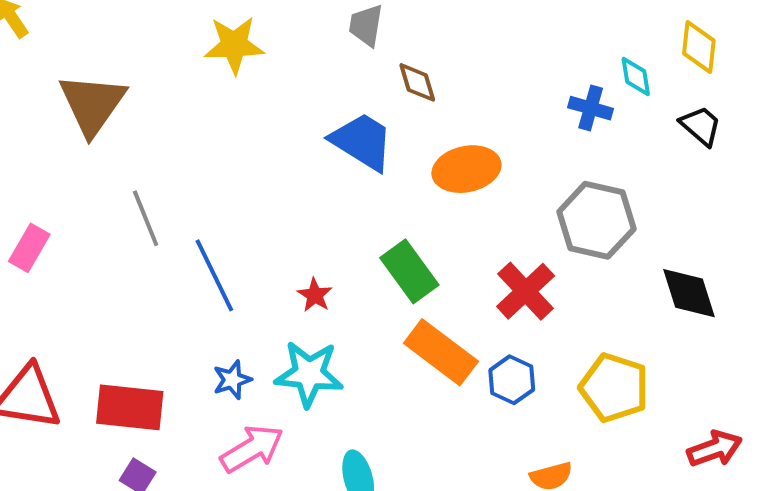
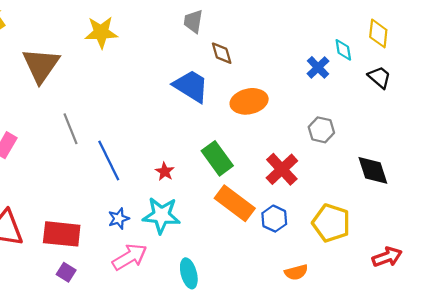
yellow star: (234, 45) -> (101, 32), moved
blue cross: (591, 108) -> (318, 67), turned 30
gray hexagon: (596, 220) -> (321, 130), size x0.6

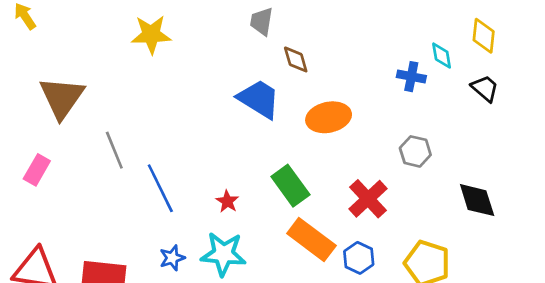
brown triangle: (41, 65) -> (62, 98), moved
blue cross: (318, 67) -> (411, 77), turned -35

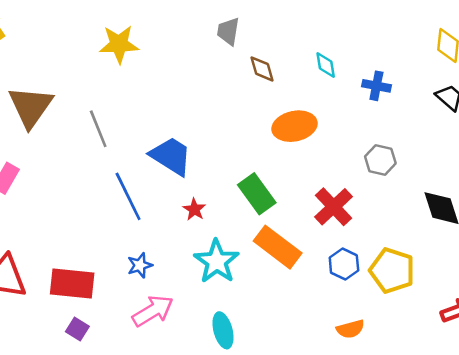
cyan diamond: (442, 56) -> (326, 65), moved
blue trapezoid: (259, 99) -> (171, 156), moved
gray line: (114, 150) -> (98, 129), moved
cyan star: (223, 254) -> (216, 261), moved, turned 30
blue hexagon: (359, 258) -> (344, 264), moved

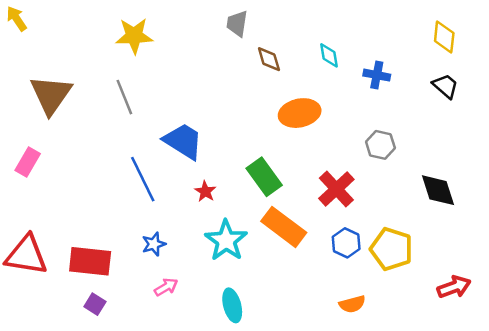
gray line: (98, 129) -> (124, 97), moved
pink arrow: (153, 311) -> (166, 287), size x0.6

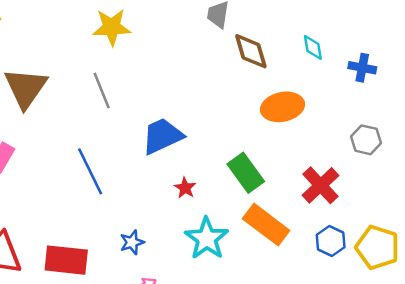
brown diamond: (269, 59) -> (251, 51), size x1.4
blue trapezoid: (183, 141) -> (162, 136), turned -57
blue line: (143, 179) -> (90, 171), moved

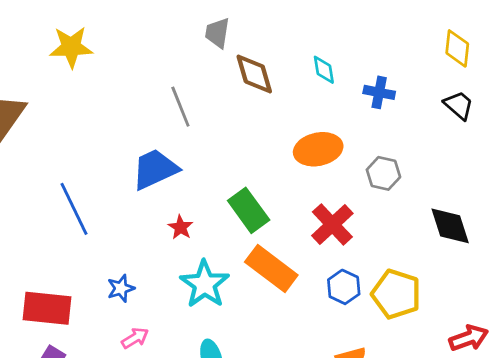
yellow star: (112, 27) -> (71, 47), moved
gray line: (102, 90) -> (180, 107), moved
orange ellipse: (283, 107) -> (318, 149), moved

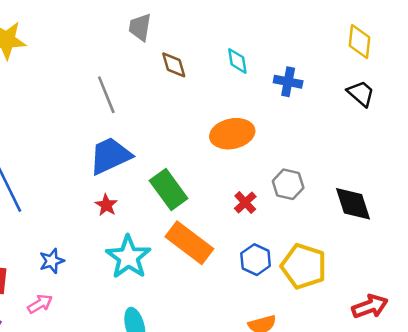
brown diamond: (254, 74) -> (174, 65), size x0.7
blue trapezoid: (155, 169) -> (110, 156), moved
gray hexagon: (383, 173) -> (288, 184), moved
red cross: (332, 224) -> (245, 203), size x0.6
pink arrow: (135, 338) -> (40, 304), moved

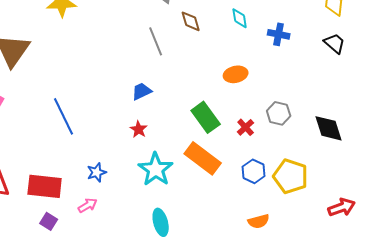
gray line: (106, 95) -> (156, 41), moved
orange ellipse: (232, 134) -> (236, 74), size x0.7
blue trapezoid: (110, 156) -> (142, 91), size x0.6
green rectangle: (169, 190) -> (206, 117), moved

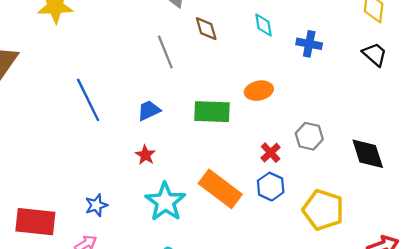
blue line: (64, 116) -> (88, 100), moved
green rectangle: (206, 117) -> (212, 112), moved, turned -52
blue hexagon: (254, 171) -> (271, 187), moved

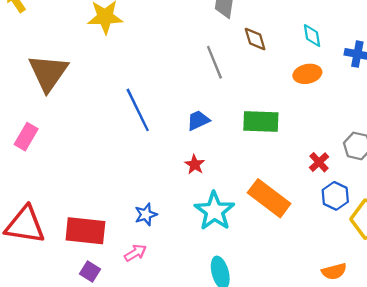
orange ellipse: (259, 91) -> (307, 74), moved
blue hexagon: (271, 187) -> (335, 196), moved

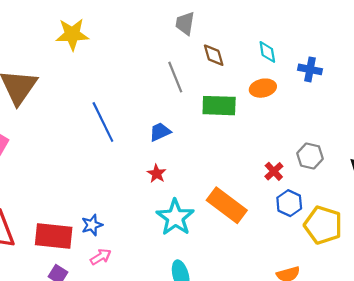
green rectangle: (261, 122) -> (219, 106), moved
blue star: (146, 214) -> (92, 225), moved

